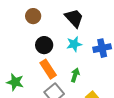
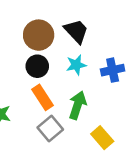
brown circle: (33, 16) -> (39, 35), moved, size x1.5
green arrow: (75, 75) -> (78, 105), size x1.5

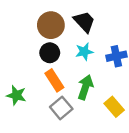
yellow rectangle: (102, 138) -> (114, 107), moved

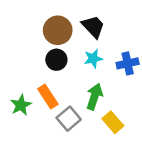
orange rectangle: (54, 80) -> (48, 97), moved
green star: (16, 95) -> (21, 105), turned 30
yellow rectangle: (114, 107) -> (113, 122), moved

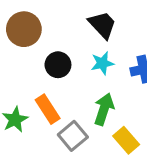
brown circle: (58, 30) -> (24, 29), moved

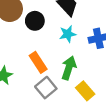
black circle: (58, 65) -> (35, 21), moved
orange rectangle: (48, 109) -> (38, 62), moved

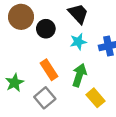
gray square: (46, 88) -> (45, 98), moved

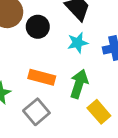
orange rectangle: (49, 70) -> (42, 77), turned -42

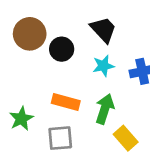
gray square: (36, 112) -> (60, 138), turned 35

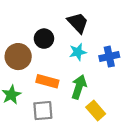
brown circle: (30, 34) -> (18, 57), moved

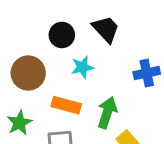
black circle: (44, 39) -> (62, 35), moved
cyan star: (78, 52) -> (82, 67), moved

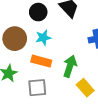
cyan star: (82, 67) -> (43, 38), moved

